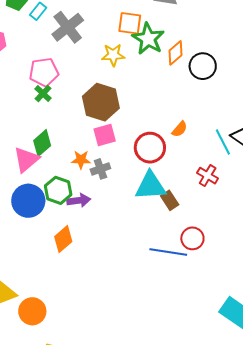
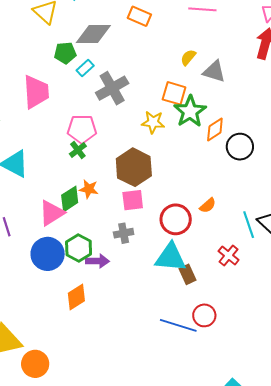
orange star: (81, 160) -> (89, 189), moved

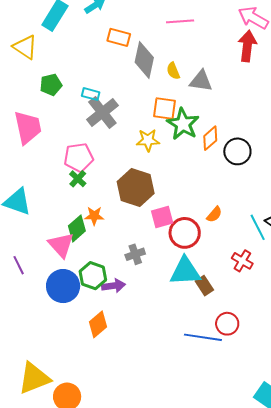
gray diamond: (93, 34) -> (144, 60), moved, turned -69
yellow semicircle: (188, 57) -> (173, 71), turned -54
cyan rectangle: (85, 68) -> (91, 94), moved, turned 66
pink square: (133, 200) -> (162, 217), moved
pink triangle: (52, 213) -> (61, 245), turned -32

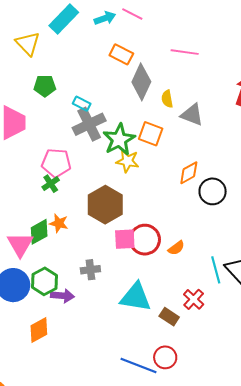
green star: (183, 124) -> (119, 139), moved
red circle: (185, 233) -> (145, 240), moved
brown rectangle: (204, 286) -> (169, 317), moved, turned -36

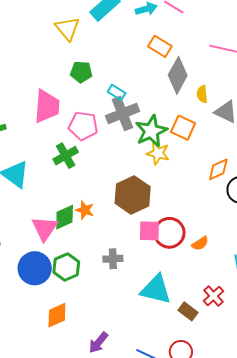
pink pentagon: (56, 163) -> (83, 126), moved
green cross: (51, 184) -> (66, 156), moved, size x1.4
purple arrow: (62, 296) -> (98, 343), moved, turned 120

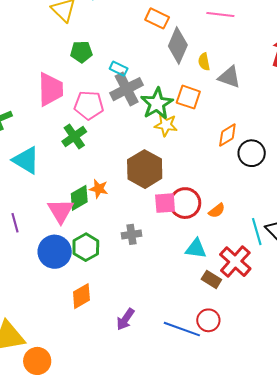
cyan triangle: (156, 289) -> (196, 249), moved, size x0.7
red cross: (214, 296) -> (235, 262), size x1.5

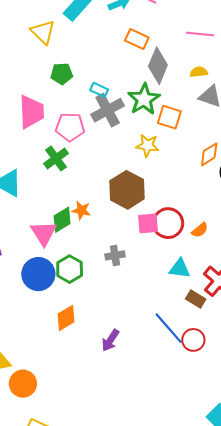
yellow semicircle: (204, 62) -> (199, 72), moved, turned 96
green star: (157, 104) -> (144, 99), moved
blue line: (182, 329) -> (169, 328), moved, turned 30

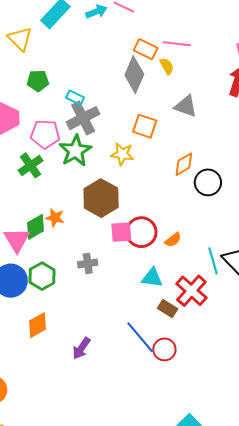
orange rectangle: (137, 39) -> (146, 49), moved
yellow semicircle: (199, 72) -> (167, 66), moved, turned 66
green star: (144, 99) -> (75, 151), moved

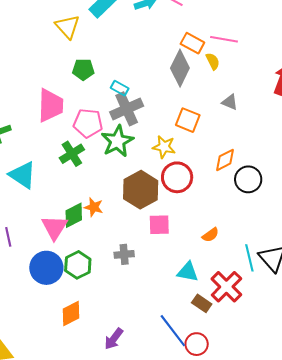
gray triangle: (186, 106) -> (230, 102), size x0.7
red circle: (141, 232) -> (177, 177), moved

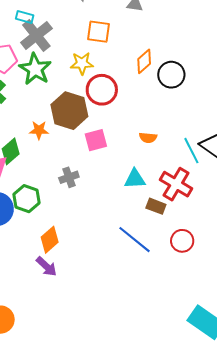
orange star: (94, 207) -> (39, 130), moved
orange semicircle: (210, 235) -> (148, 138), turned 54
orange diamond: (71, 313) -> (50, 240), moved
purple arrow: (114, 339) -> (46, 266), moved, turned -70
red circle: (197, 344) -> (182, 241), moved

